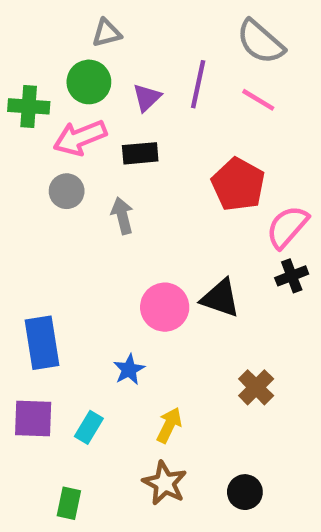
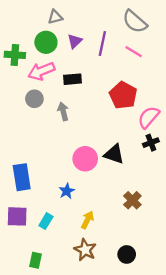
purple triangle: (147, 98) -> (75, 41), moved

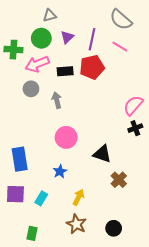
red pentagon: (123, 95) -> (92, 67), moved, turned 30
black triangle: (114, 154) -> (102, 154), moved
pink circle: (85, 159) -> (66, 137), moved

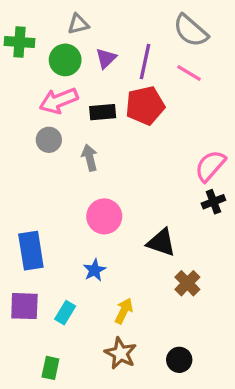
green cross: (13, 50) -> (20, 42), moved

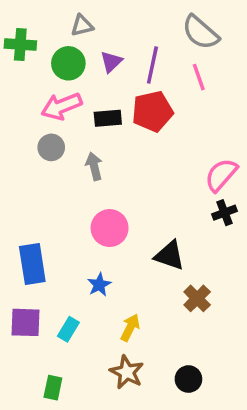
pink line: (189, 73) -> (199, 77), turned 40

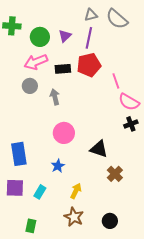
gray triangle: (82, 26) -> (91, 15), moved
pink line: (199, 77) -> (116, 81), moved
pink semicircle: (221, 175) -> (129, 102), turned -100

